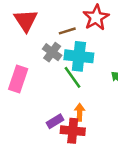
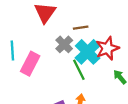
red star: (96, 17) -> (107, 48), moved
cyan cross: (79, 56) -> (88, 52), turned 30

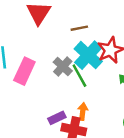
gray cross: (64, 44) -> (63, 67), moved

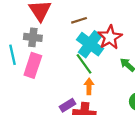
gray cross: (63, 67) -> (33, 37), moved, turned -30
orange arrow: (83, 111) -> (89, 86), moved

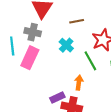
cyan cross: (90, 44) -> (66, 45), moved, size x0.6
green line: (84, 64) -> (90, 61), moved

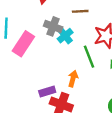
gray cross: (33, 32) -> (53, 26), moved

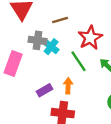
purple rectangle: (47, 92) -> (44, 90), moved

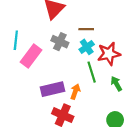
cyan cross: (51, 47) -> (87, 47), moved
purple rectangle: (44, 90) -> (52, 89), size x1.5

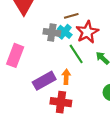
brown line: (86, 29) -> (71, 16), moved
gray cross: (60, 42) -> (52, 32), moved

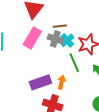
brown line: (71, 16) -> (60, 26), moved
pink rectangle: (15, 55) -> (32, 38), moved

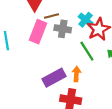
brown line: (60, 26) -> (51, 16), moved
cyan cross: (67, 40) -> (86, 20), moved

